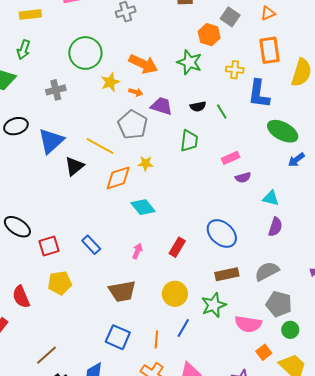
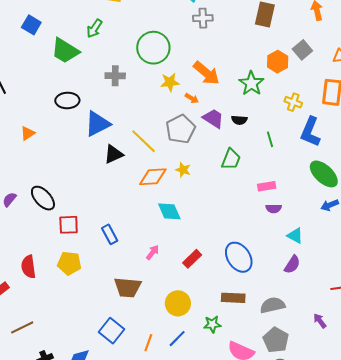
black semicircle: (198, 106) -> (239, 120), moved
green star: (214, 305) -> (212, 324), size x0.7
brown line: (46, 355) -> (22, 327), moved

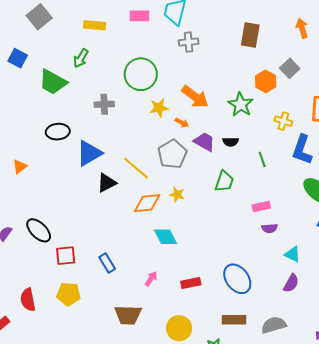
red rectangle: (192, 259) -> (191, 283), turned 36

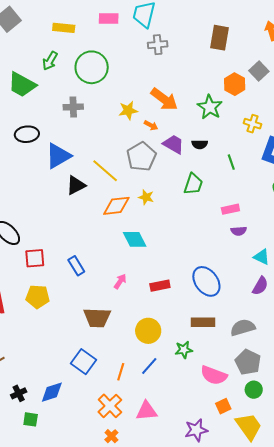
green circle: (141, 74) -> (92, 67), moved

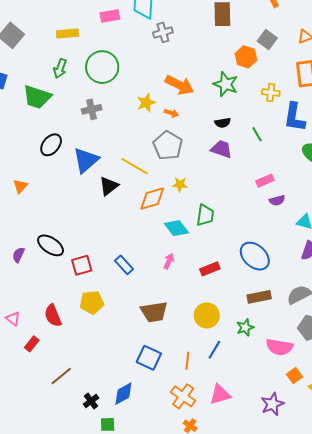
black ellipse: (27, 134) -> (51, 145), turned -35
purple trapezoid: (174, 144) -> (221, 149), moved
green trapezoid: (193, 184) -> (205, 215), moved
pink arrow: (120, 281) -> (169, 261), moved

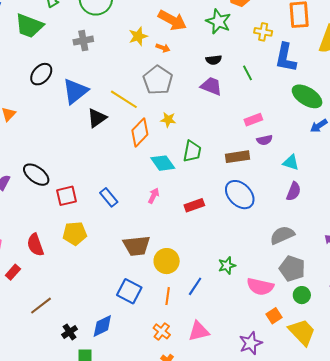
orange diamond: (152, 199) -> (140, 132), turned -32
brown rectangle: (259, 297) -> (237, 157), moved
yellow circle: (207, 315) -> (167, 261), moved
orange cross: (183, 396) -> (162, 331), size x0.7

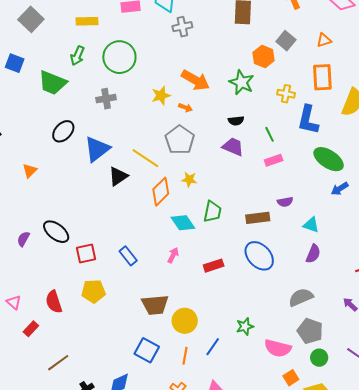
pink rectangle: (253, 120) -> (274, 160), moved

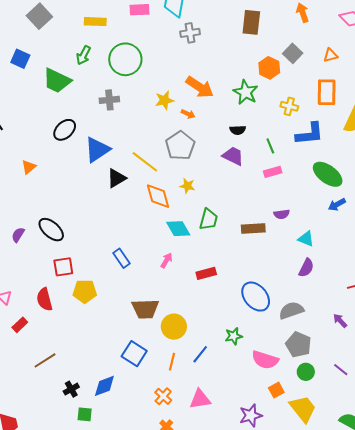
blue L-shape: (308, 120) -> (310, 134), turned -112
orange diamond: (161, 192) -> (158, 196), turned -64
red square: (86, 254) -> (63, 267), moved
blue ellipse: (259, 256) -> (256, 297), moved

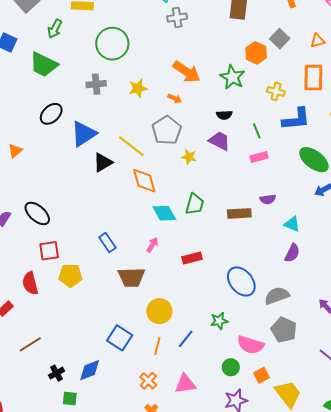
green arrow: (83, 55) -> (55, 29), moved
yellow star: (164, 100) -> (138, 88), moved
yellow star: (187, 186) -> (189, 157), moved
brown trapezoid: (145, 309) -> (131, 277), moved
green circle: (306, 372) -> (231, 367), moved

